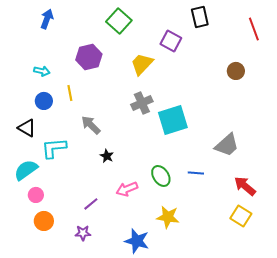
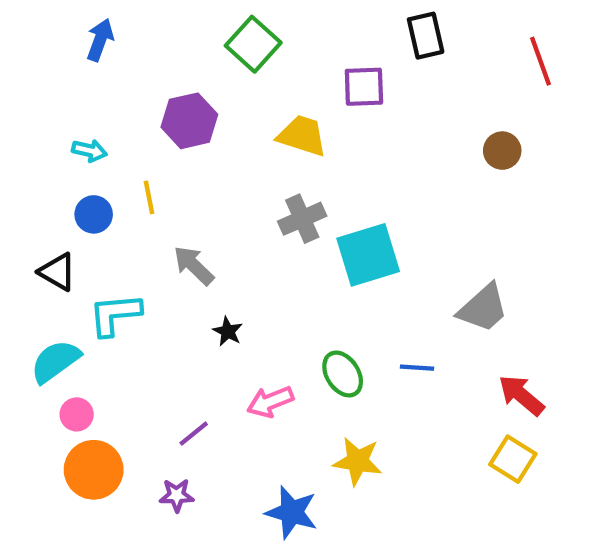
purple square: (171, 41) -> (364, 87), turned -30
yellow trapezoid: (142, 64) -> (302, 136), turned 65
orange circle: (44, 221) -> (94, 470), size x1.4

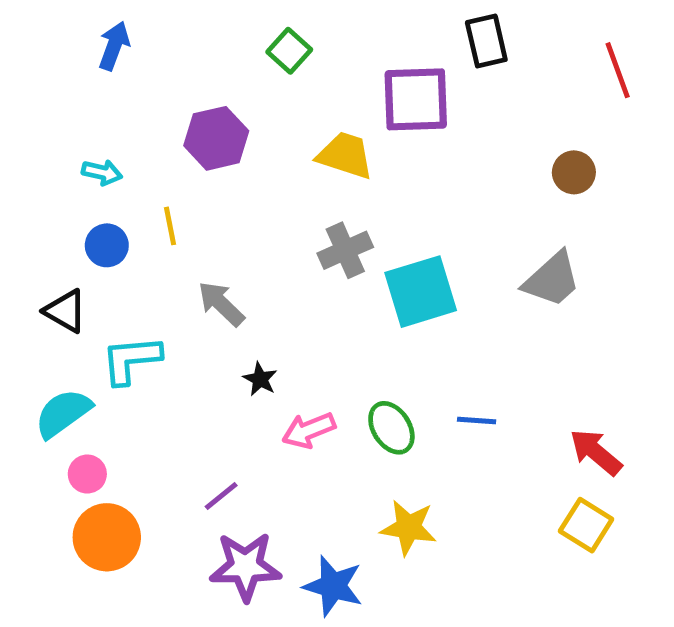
green square: (253, 44) -> (289, 51), size x0.7
purple square: (364, 87) -> (416, 99), size x1.4
gray trapezoid: (483, 308) -> (552, 279), moved
pink arrow: (270, 402) -> (309, 430), moved
purple star: (177, 495) -> (245, 566), moved, size x1.8

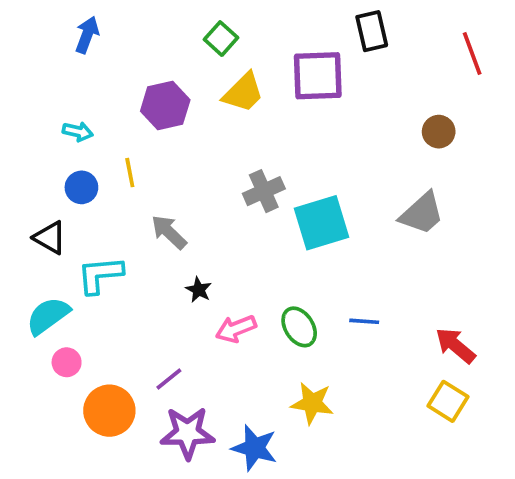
yellow trapezoid: (345, 155) -> (243, 93), moved, turned 117
orange circle: (107, 537) -> (109, 411), moved

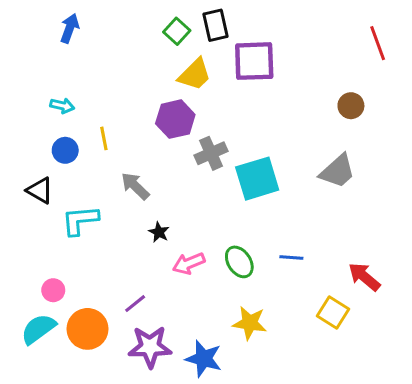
black rectangle: (372, 31) -> (215, 25), moved
purple hexagon: (165, 106) -> (175, 119), moved
cyan semicircle: (48, 316) -> (38, 329), moved
yellow square: (448, 401) -> (333, 313), moved

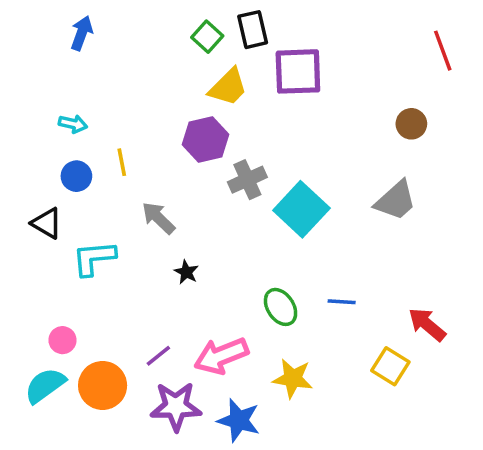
cyan square: (257, 179) -> (301, 209), turned -30
pink arrow: (189, 263) -> (221, 356), moved, size x1.4

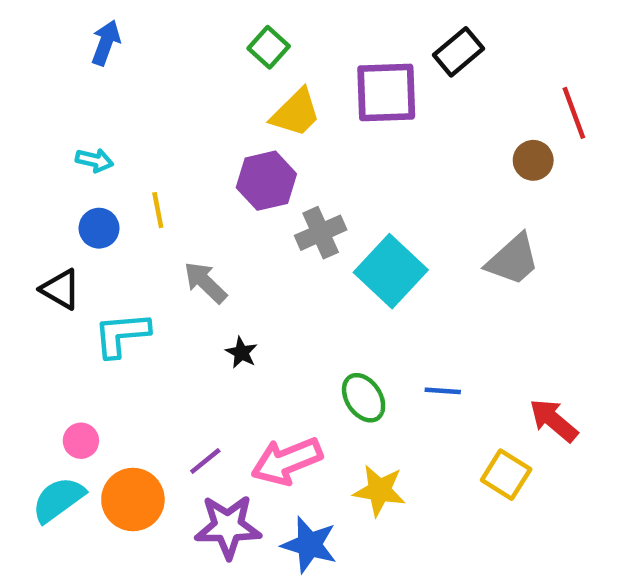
black rectangle: (253, 30) -> (459, 52), moved, turned 63
red line: (443, 51) -> (574, 113), moved

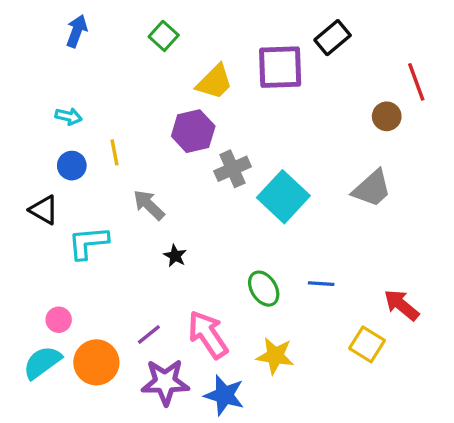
green square: (269, 47) -> (164, 36), moved
pink arrow: (287, 461) -> (208, 335), turned 78

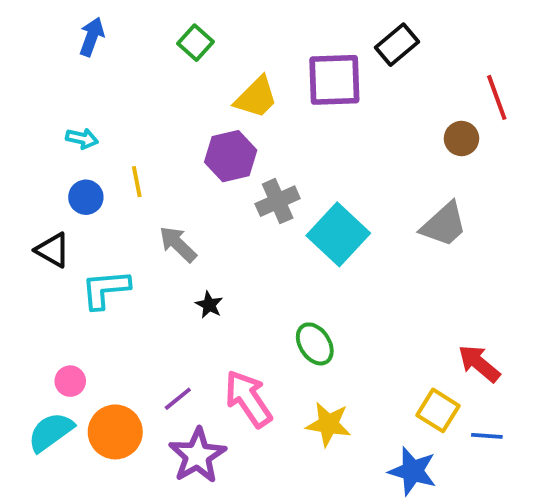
blue line: (321, 284) -> (487, 436), moved
purple star: (165, 382) -> (197, 455), turned -30
blue star: (224, 395) -> (413, 471), moved

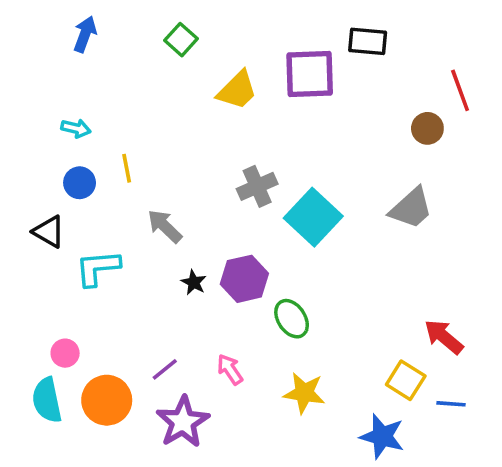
black rectangle: (397, 45) -> (368, 41), turned 45
purple hexagon: (231, 156) -> (244, 279), moved
pink arrow: (248, 399) -> (230, 369), size x0.6
cyan semicircle: (51, 432) -> (47, 400), turned -66

